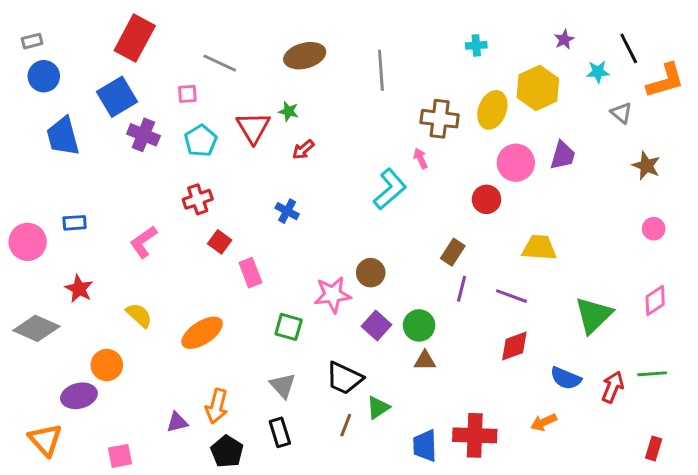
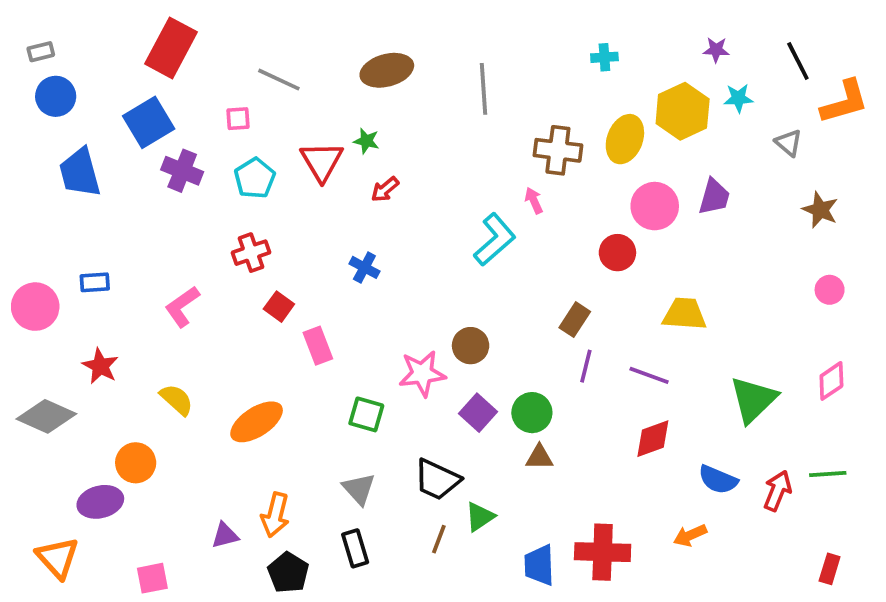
purple star: (564, 40) -> (716, 50), turned 30
cyan star: (598, 72) -> (738, 98), moved

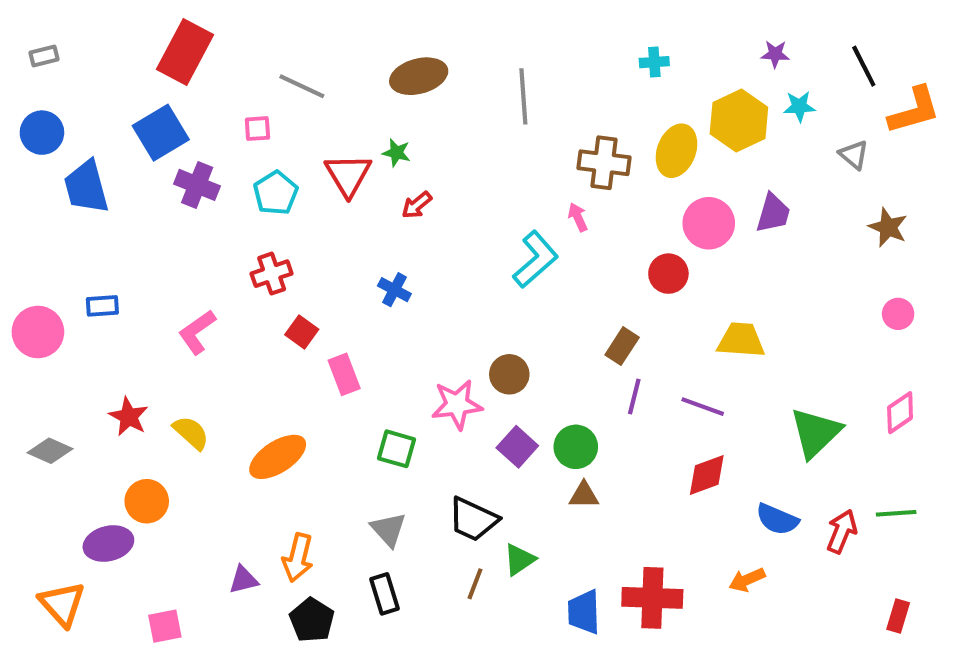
blue circle: (56, 96) -> (42, 133), moved
red star: (100, 366) -> (129, 417), moved
gray diamond: (46, 416) -> (50, 451), size x0.7

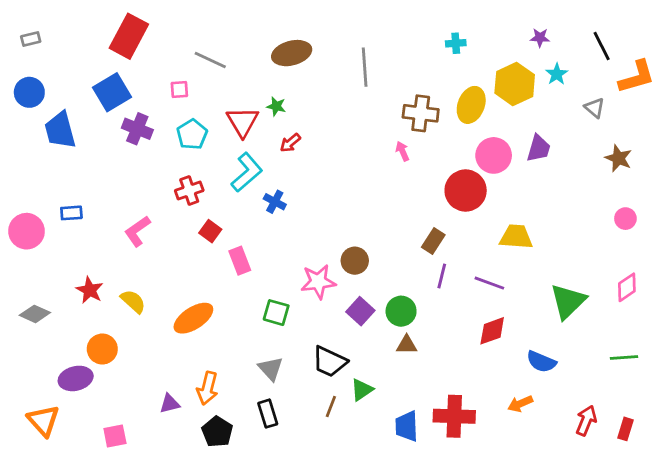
cyan star: (799, 106) -> (557, 74), turned -30
cyan L-shape: (535, 259) -> (247, 172), moved
red circle: (668, 274) -> (466, 191), size x1.5
red arrow: (842, 531) -> (586, 421), moved

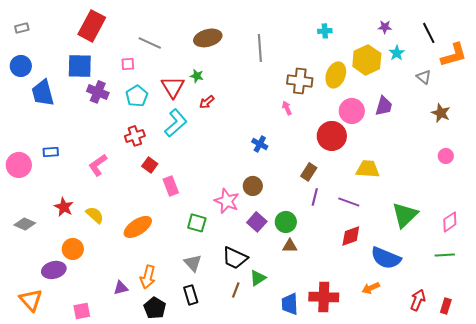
blue square: (112, 92) -> (80, 66), turned 32
blue cross: (275, 202) -> (260, 144), moved
pink star: (318, 282) -> (227, 201), turned 30
pink diamond: (627, 287) -> (450, 222), moved
blue semicircle: (541, 362) -> (386, 258), size x1.4

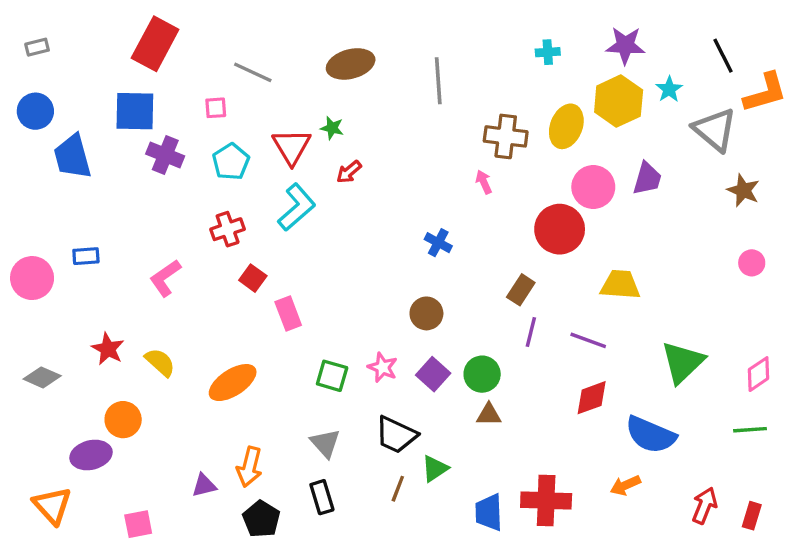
purple star: (385, 27) -> (625, 45), moved, size x1.6
gray triangle: (424, 77) -> (715, 130), size x1.8
pink star: (227, 201) -> (383, 367), moved, size x0.7

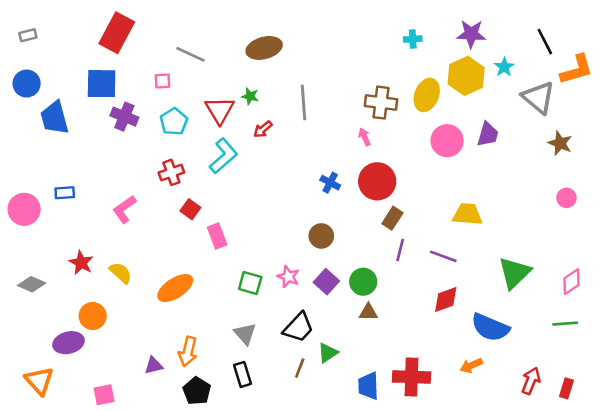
gray line: (438, 81) -> (304, 103), moved
red circle: (560, 229) -> (377, 181), moved
black trapezoid: (396, 435) -> (298, 327), turned -72

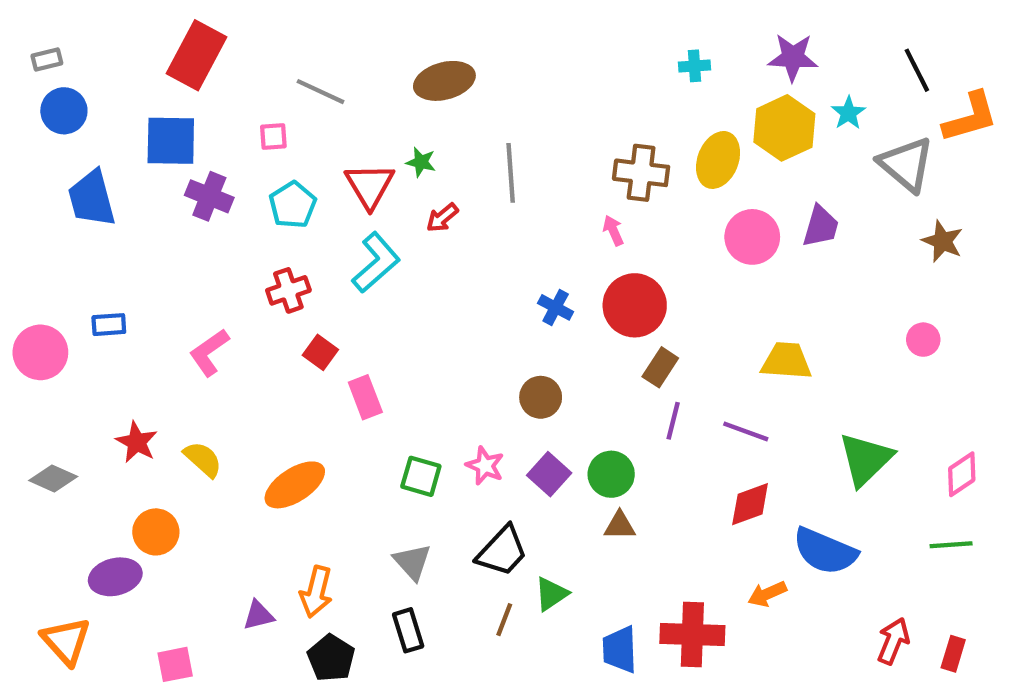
blue circle: (27, 84) -> (64, 111), moved
pink circle: (566, 198) -> (923, 340), moved
orange arrow: (471, 366) -> (767, 594), moved

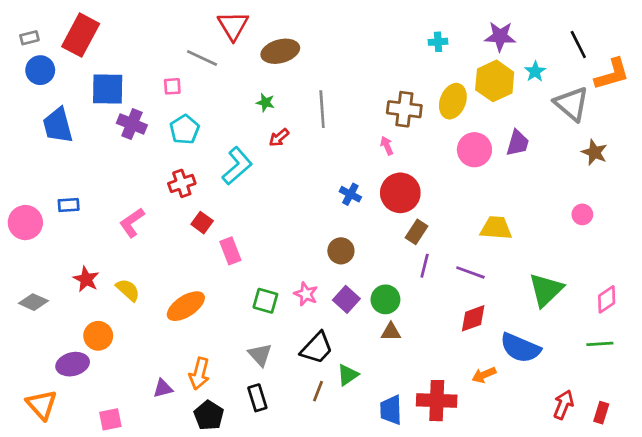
red rectangle: (196, 55) -> (81, 35), moved
red triangle: (370, 186) -> (233, 26), moved

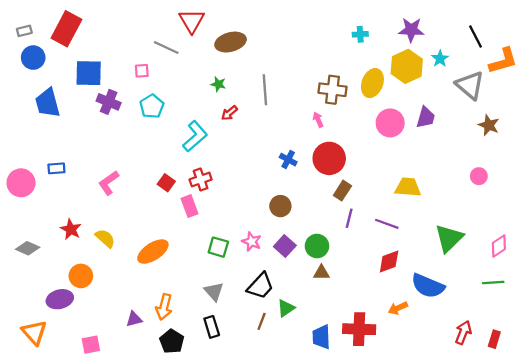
red cross: (182, 183) -> (201, 179), moved

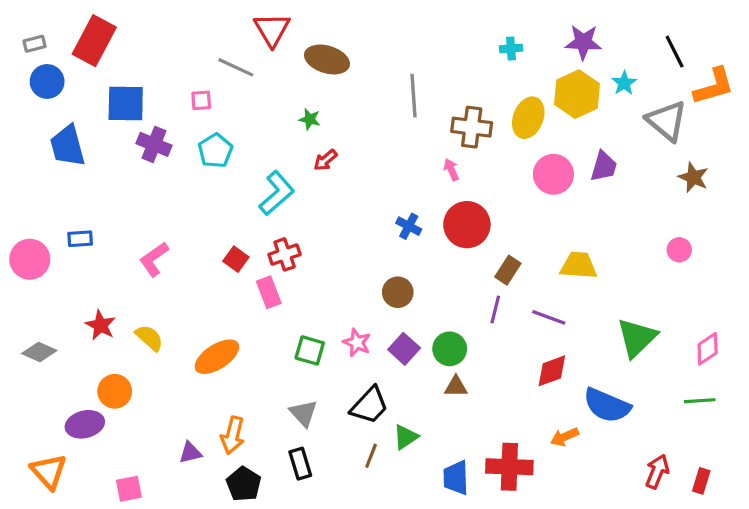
brown ellipse: (231, 42) -> (327, 59), turned 32
gray line: (265, 90) -> (413, 96), moved
brown rectangle: (342, 191) -> (508, 270), moved

